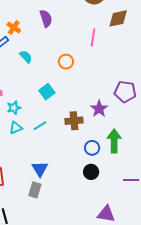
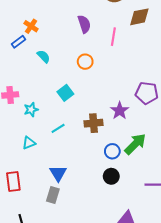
purple semicircle: (46, 18) -> (84, 24), moved
cyan triangle: (16, 128) -> (29, 143), moved
green arrow: (114, 141) -> (135, 144), turned 45

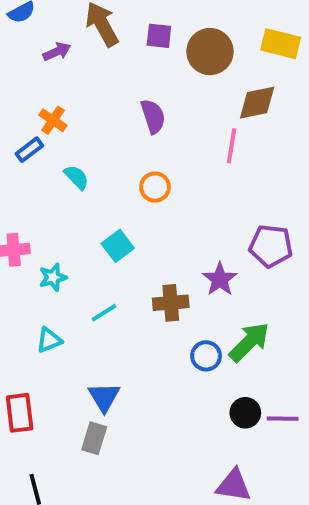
pink line: (113, 37) -> (232, 146), moved
black circle: (111, 176) -> (245, 413), moved

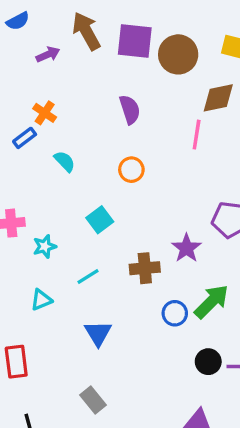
purple square: (159, 36) -> (135, 41), size x1.6
blue triangle: (104, 397) -> (98, 333), moved
gray rectangle: (94, 438) -> (93, 400), moved, turned -56

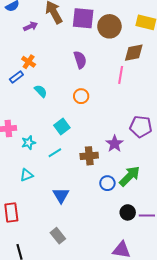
cyan line: (88, 276) -> (55, 153), moved

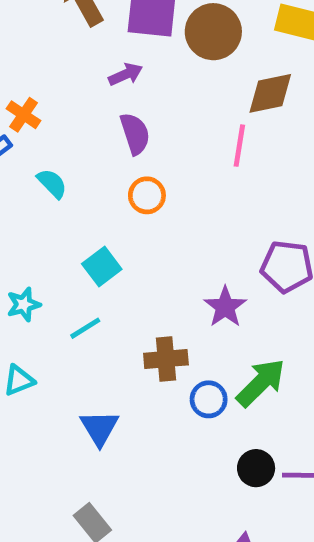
purple arrow: (31, 26) -> (126, 74), moved
purple semicircle: (80, 60) -> (135, 134), moved
brown cross: (89, 156) -> (166, 359), moved

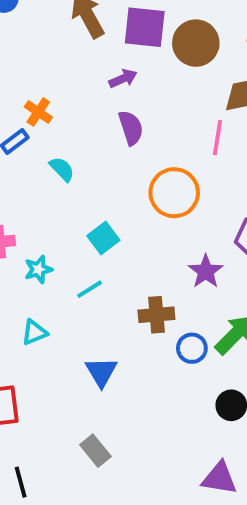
orange circle: (147, 195) -> (174, 193), moved, size x1.6

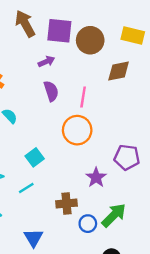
pink line: (217, 138) -> (83, 97), moved

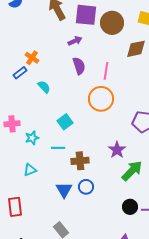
purple star: (96, 177) -> (117, 150), moved
cyan line: (26, 188) -> (58, 148), turned 32
brown cross: (67, 203) -> (80, 161), moved
blue circle: (88, 224) -> (86, 187), moved

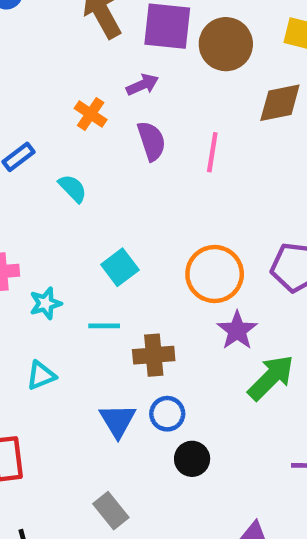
orange cross: (32, 58) -> (91, 114), moved
orange circle: (101, 99) -> (215, 274), moved
black circle: (130, 207) -> (192, 459), moved

